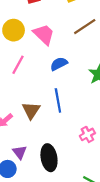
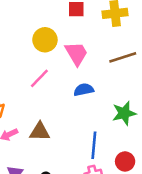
blue line: (58, 100) -> (94, 145), moved
brown triangle: (31, 110) -> (40, 132), turned 42

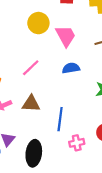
pink line: (39, 78) -> (31, 68), moved
blue line: (94, 145) -> (60, 119), moved

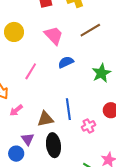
yellow circle: (38, 23) -> (14, 32), moved
brown triangle: (31, 104) -> (45, 119), moved

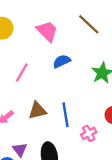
brown line: (90, 30) -> (89, 24), turned 75
brown triangle: (45, 119) -> (37, 111), moved

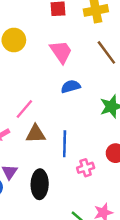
pink line: (22, 72) -> (24, 109), moved

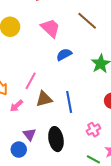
pink cross: (86, 168) -> (93, 130), moved

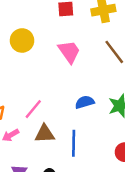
blue semicircle: (64, 54) -> (85, 102), moved

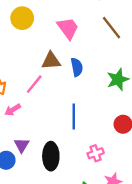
blue semicircle: (85, 102) -> (77, 67), moved, turned 96
brown triangle: (45, 134) -> (51, 61), moved

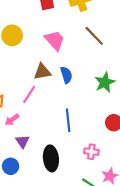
purple triangle: (22, 145) -> (22, 141), moved
pink cross: (96, 153) -> (91, 152), turned 32

